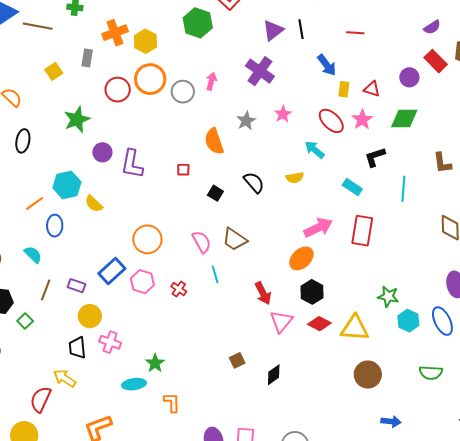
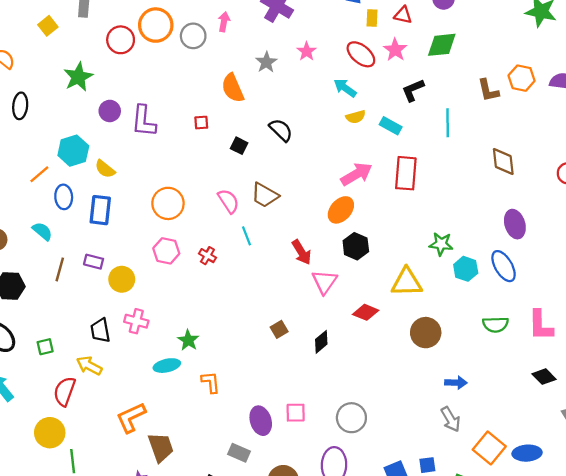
yellow semicircle: (295, 178) -> (356, 117), moved
blue rectangle: (112, 271) -> (100, 210), moved, turned -36
yellow circle: (90, 316) -> (122, 279), moved
green square: (25, 321) -> (45, 347), moved, turned 35
red diamond: (319, 324) -> (366, 312), moved

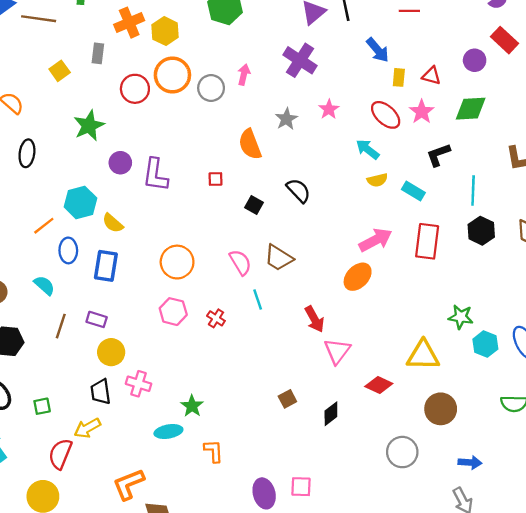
black hexagon: (356, 246) -> (481, 231), moved
yellow circle: (122, 279) -> (111, 352), moved
yellow arrow: (89, 366) -> (87, 428), turned -60
gray circle: (351, 418) -> (402, 452), moved

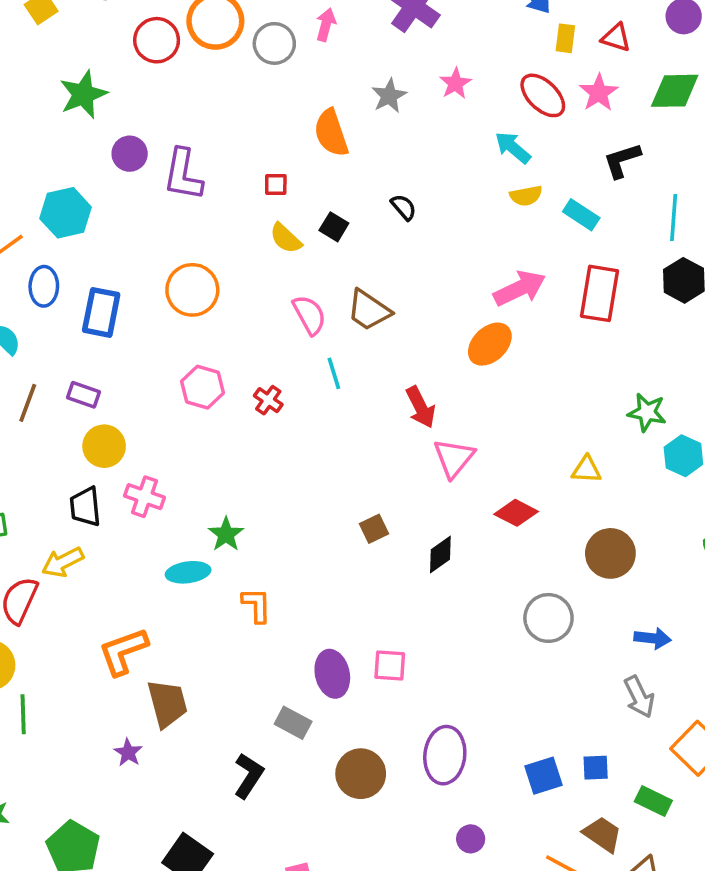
black semicircle: (299, 190) -> (404, 207), size x0.7
yellow semicircle: (113, 223) -> (286, 238), moved
orange circle: (177, 262) -> (192, 290), moved
yellow triangle: (423, 355) -> (586, 470), size x0.6

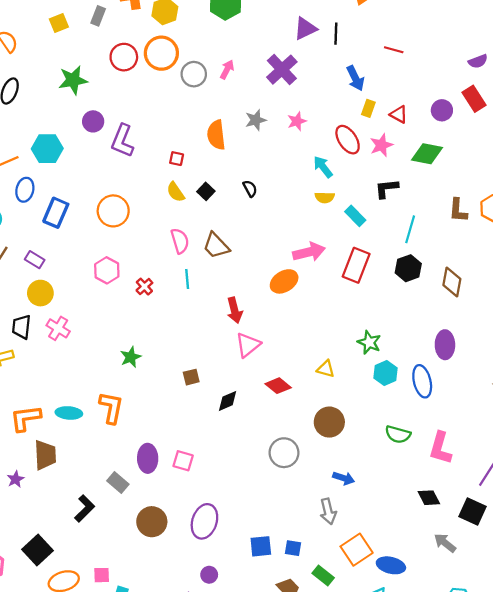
green star: (226, 534) -> (131, 357), moved
cyan ellipse: (188, 572) -> (69, 413), moved
orange L-shape: (257, 605) -> (111, 408), size x1.4

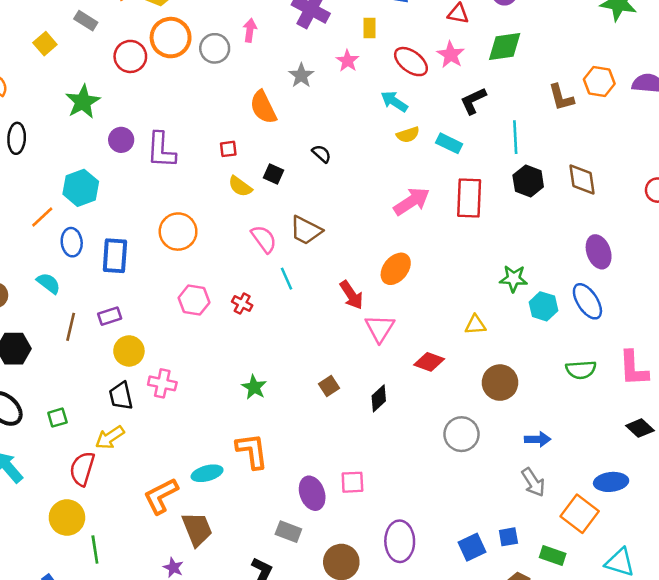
gray rectangle: (98, 16) -> (86, 21), turned -60
yellow rectangle: (368, 108) -> (369, 28), moved
purple rectangle: (35, 260) -> (110, 316), turned -30
orange ellipse: (284, 281) -> (396, 269), moved
blue ellipse: (391, 565) -> (611, 482), moved

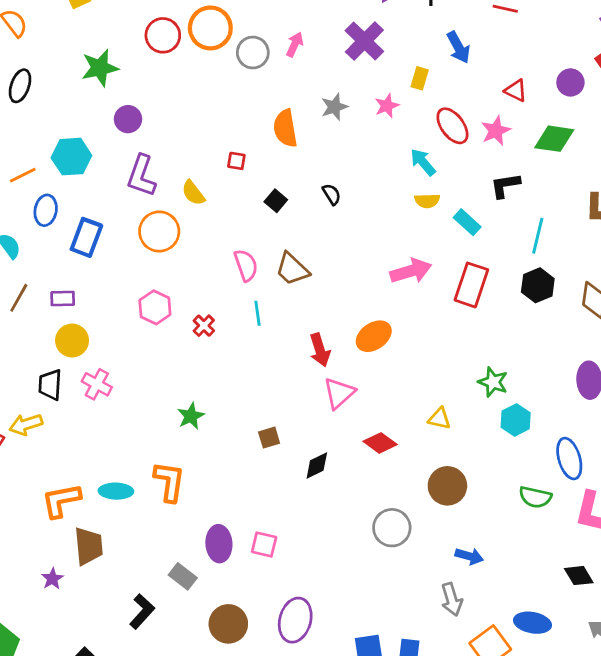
purple L-shape: (161, 150) -> (141, 176), moved
yellow semicircle: (240, 186) -> (193, 193), moved
blue ellipse: (587, 301) -> (569, 459), moved

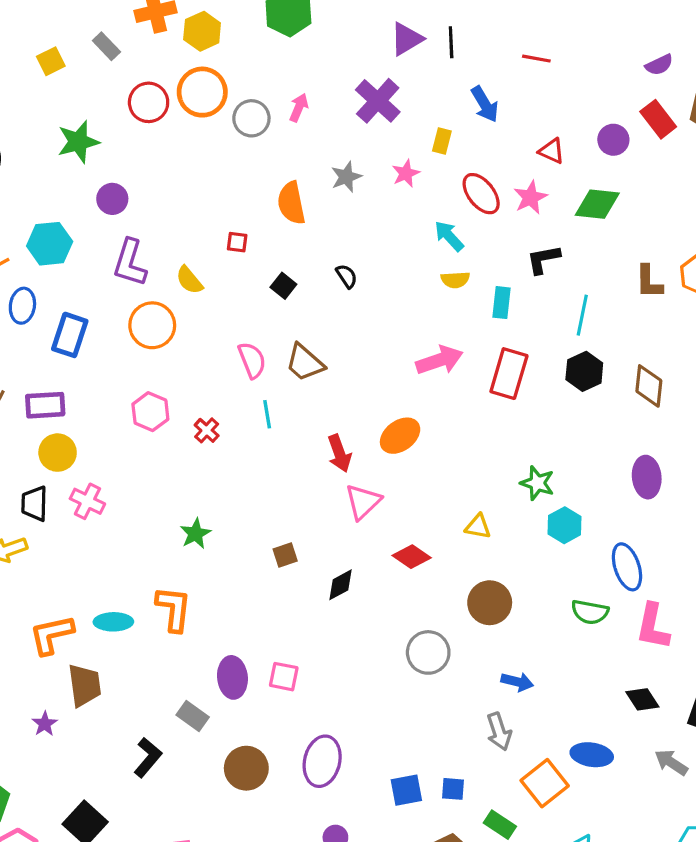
cyan rectangle: (467, 222) -> (502, 303), turned 56
purple rectangle: (63, 298) -> (45, 405), size x1.4

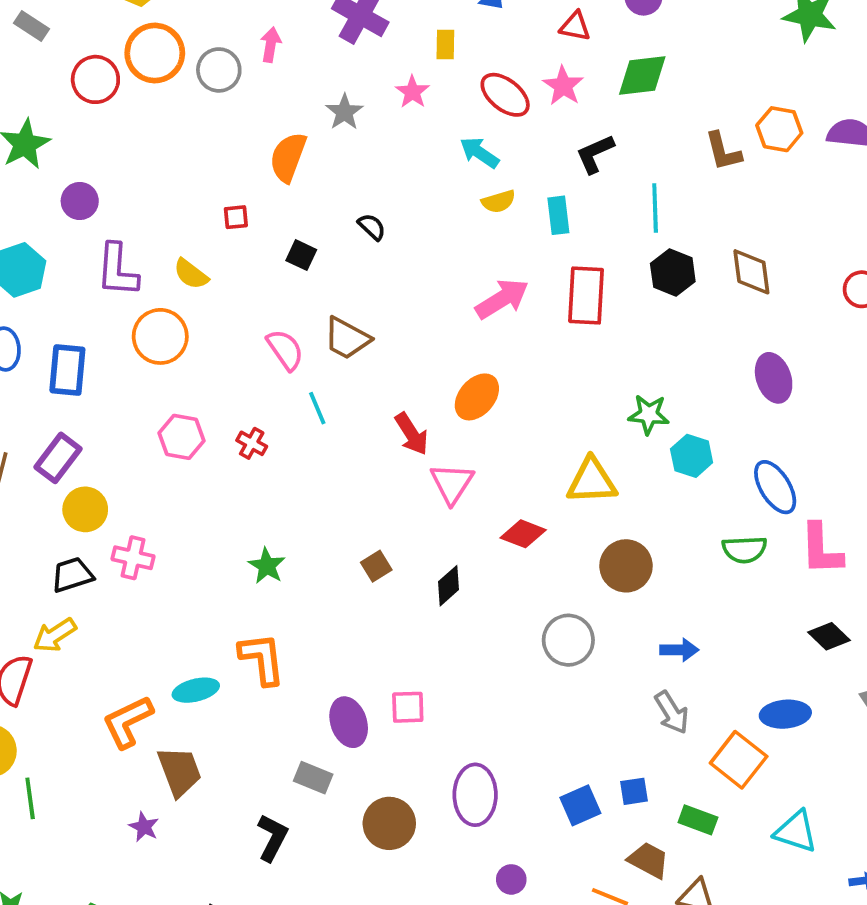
orange semicircle: (291, 203) -> (288, 157), turned 45
purple rectangle: (45, 405) -> (58, 458), turned -36
black trapezoid: (34, 504) -> (72, 575), turned 84
yellow triangle: (478, 527) -> (592, 481), size x1.6

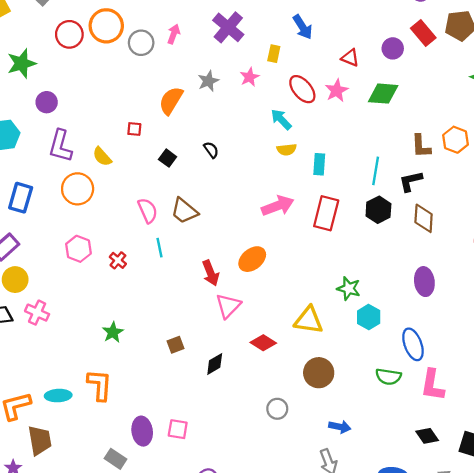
black L-shape: (595, 154) -> (411, 181), moved
gray circle: (568, 640) -> (277, 409), size x0.7

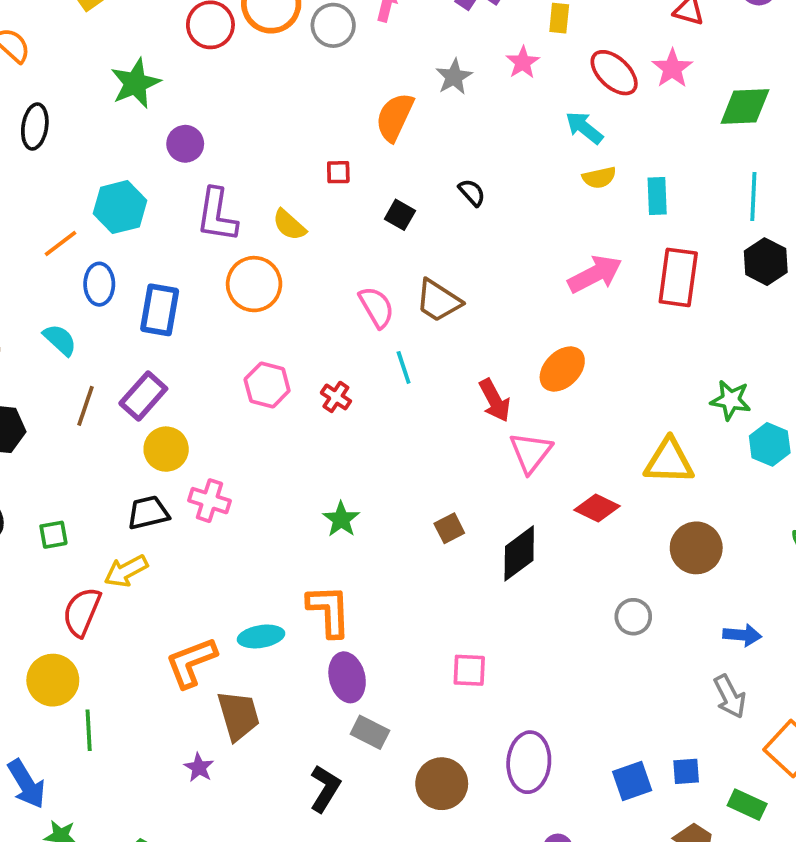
green diamond: (383, 94) -> (745, 106), moved
black diamond: (215, 364) -> (519, 553), size x1.4
purple ellipse: (142, 431) -> (347, 677), moved

